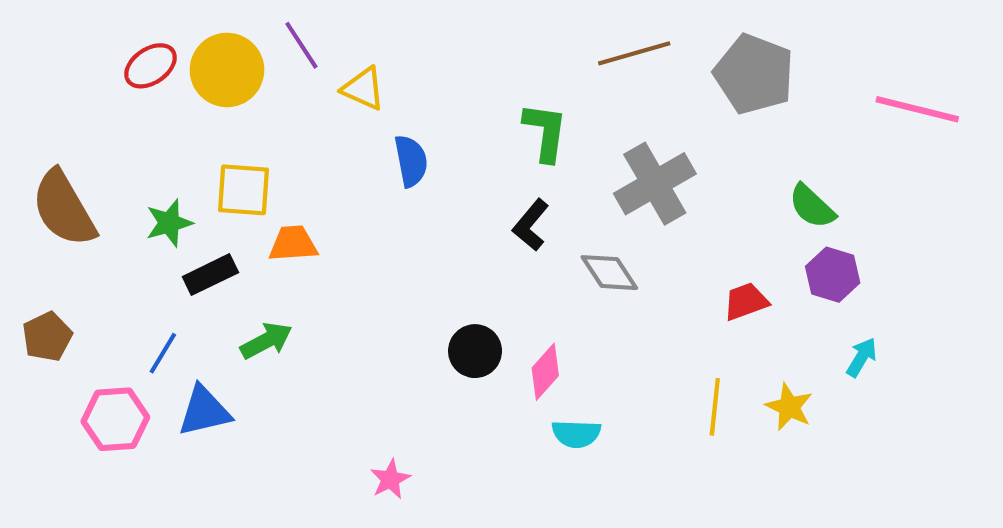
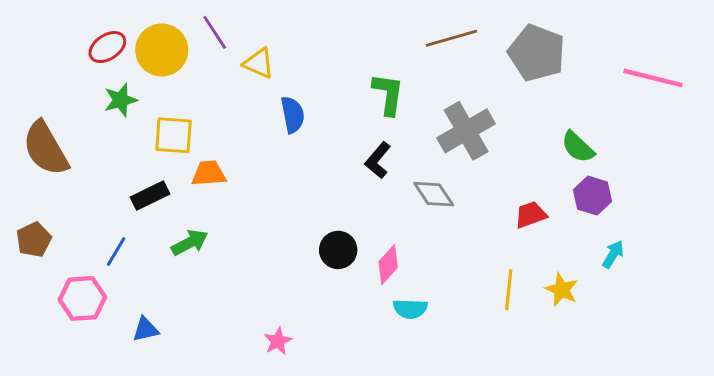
green star: (169, 223) -> (121, 100), moved
blue triangle: (204, 411) -> (146, 329), moved, size x0.7

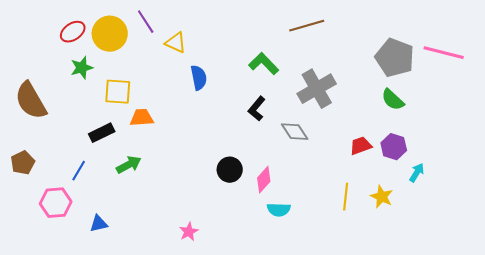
gray pentagon: (537, 53) -> (395, 58), moved
green L-shape: (388, 94) -> (264, 64), turned -52
purple hexagon: (593, 196) -> (394, 147), moved

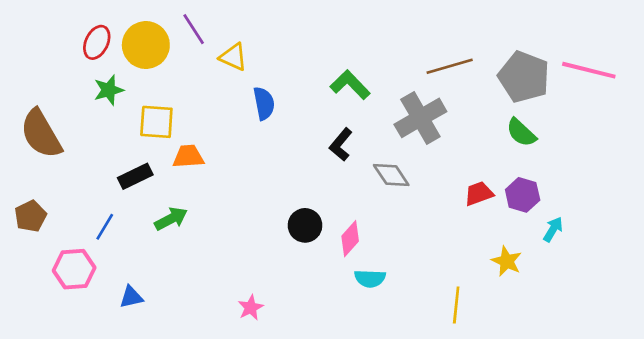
brown line: (307, 26) -> (450, 66), moved
red ellipse: (73, 32) -> (97, 42), turned -30
yellow line: (346, 197) -> (456, 305), moved

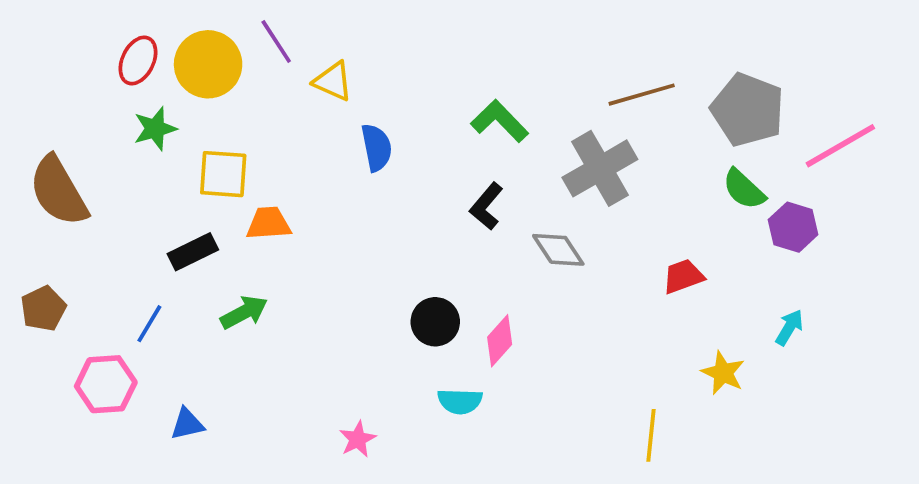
pink line: (589, 70) -> (840, 146), moved, turned -44
purple hexagon: (523, 195) -> (793, 227), moved
cyan semicircle: (370, 278) -> (460, 401), moved

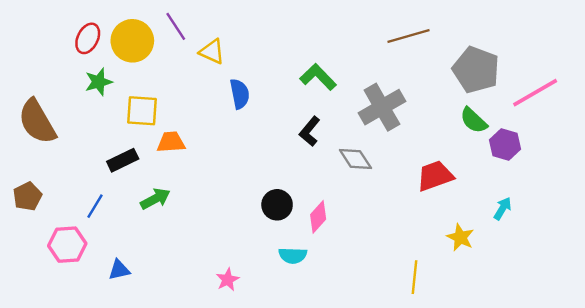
brown line: (642, 95) -> (408, 36), moved
red trapezoid: (683, 276) -> (435, 176), size x1.4

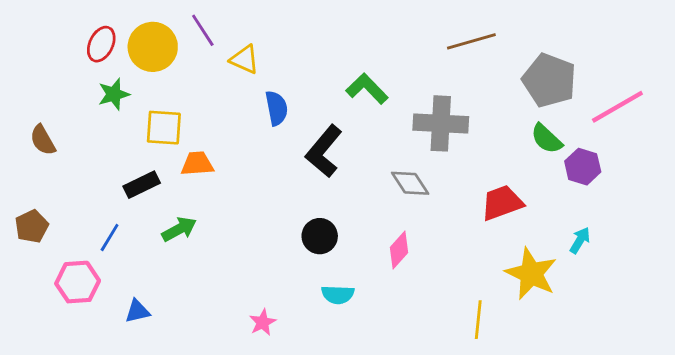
gray cross: (382, 107) -> (441, 123), turned 33
brown semicircle: (37, 122) -> (43, 140), size x0.6
black L-shape: (310, 131) -> (324, 151), moved, size x1.5
pink diamond: (318, 217) -> (399, 250), moved
yellow star: (460, 237) -> (531, 274), size x1.6

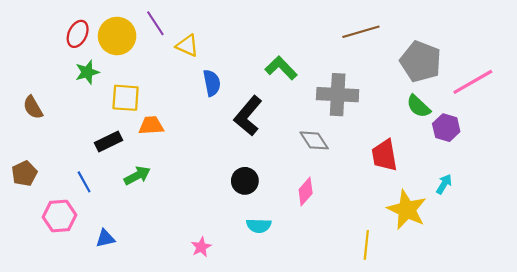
red trapezoid: (502, 203) -> (384, 155), turned -80
blue line: (110, 238) -> (84, 182), turned -60

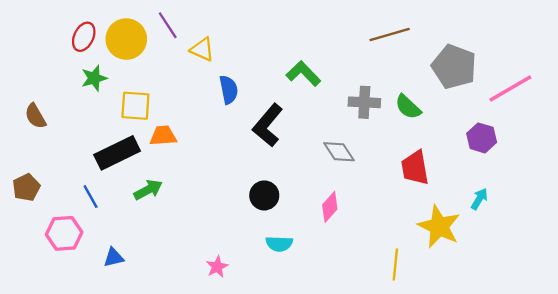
gray cross: (338, 95) -> (364, 102), size x0.7
green semicircle: (418, 106) -> (408, 107), moved
black rectangle: (109, 141) -> (117, 153), size x1.5

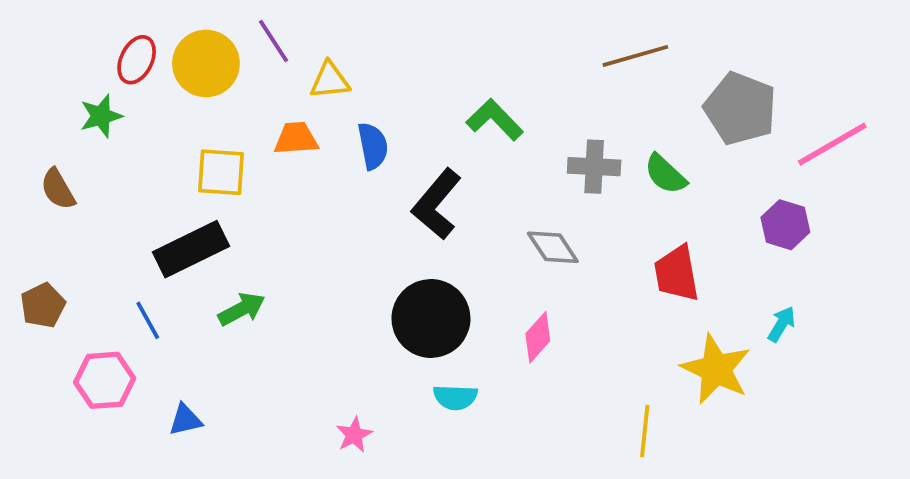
yellow triangle: (202, 49) -> (330, 80), turned -30
green star: (94, 78) -> (101, 116), moved
orange trapezoid: (163, 136) -> (296, 138), moved
black circle: (264, 195) -> (431, 318), size x1.6

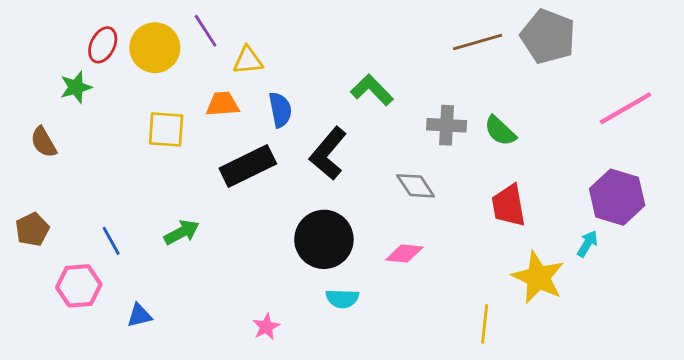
gray pentagon: (740, 108) -> (548, 36), moved
purple hexagon: (785, 225) -> (617, 197), moved, size x1.5
black rectangle: (191, 249) -> (248, 166), moved
pink diamond: (538, 337) -> (404, 253), turned 54

